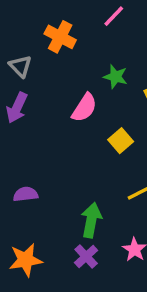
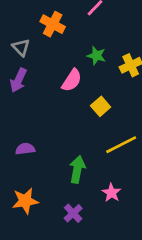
purple cross: (86, 256) -> (73, 213), moved

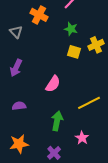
green star: (96, 56) -> (71, 29), moved
purple arrow: (18, 80) -> (16, 68), moved
pink semicircle: (72, 80) -> (53, 84), moved
yellow square: (101, 106) -> (74, 52), moved, turned -32

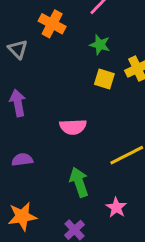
purple arrow: (16, 68) -> (18, 103), turned 144
pink semicircle: (53, 84) -> (73, 127), turned 54
green arrow: (57, 121) -> (79, 182), turned -30

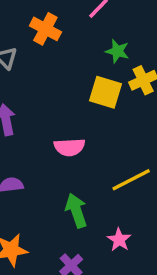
green star: (100, 45) -> (117, 51), moved
yellow square: (104, 79) -> (105, 92), size x1.4

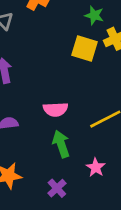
pink semicircle: (69, 147) -> (56, 109), moved

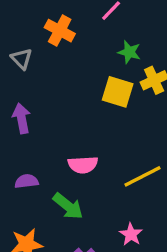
green arrow: (61, 144) -> (68, 206), moved, turned 148

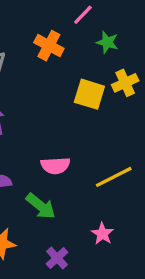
orange cross: (60, 31) -> (49, 46), moved
green star: (129, 52) -> (107, 42), moved

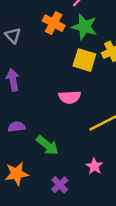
green star: (107, 42) -> (84, 27), moved, size x1.5
pink semicircle: (55, 166) -> (70, 97), moved

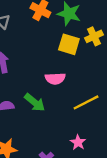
green arrow: (47, 145) -> (35, 102), moved

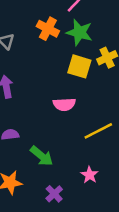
green arrow: (35, 102) -> (42, 156), moved

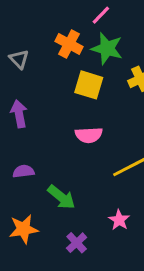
yellow square: (79, 66) -> (89, 85), moved

